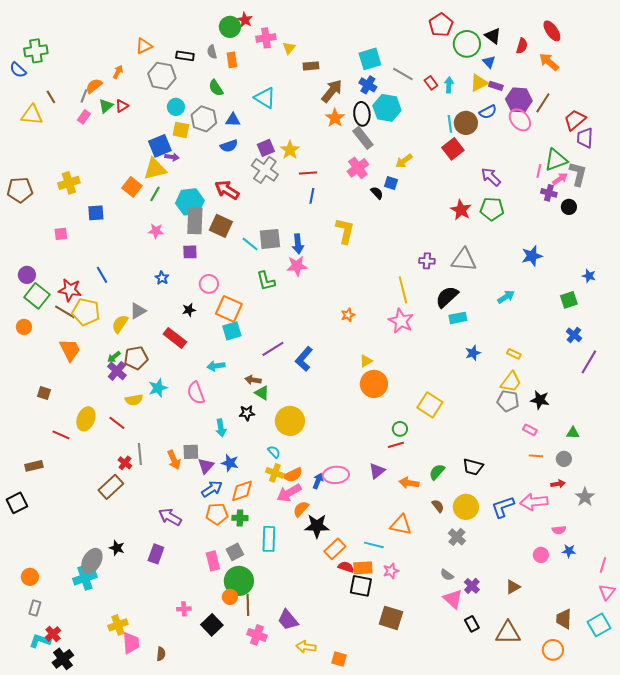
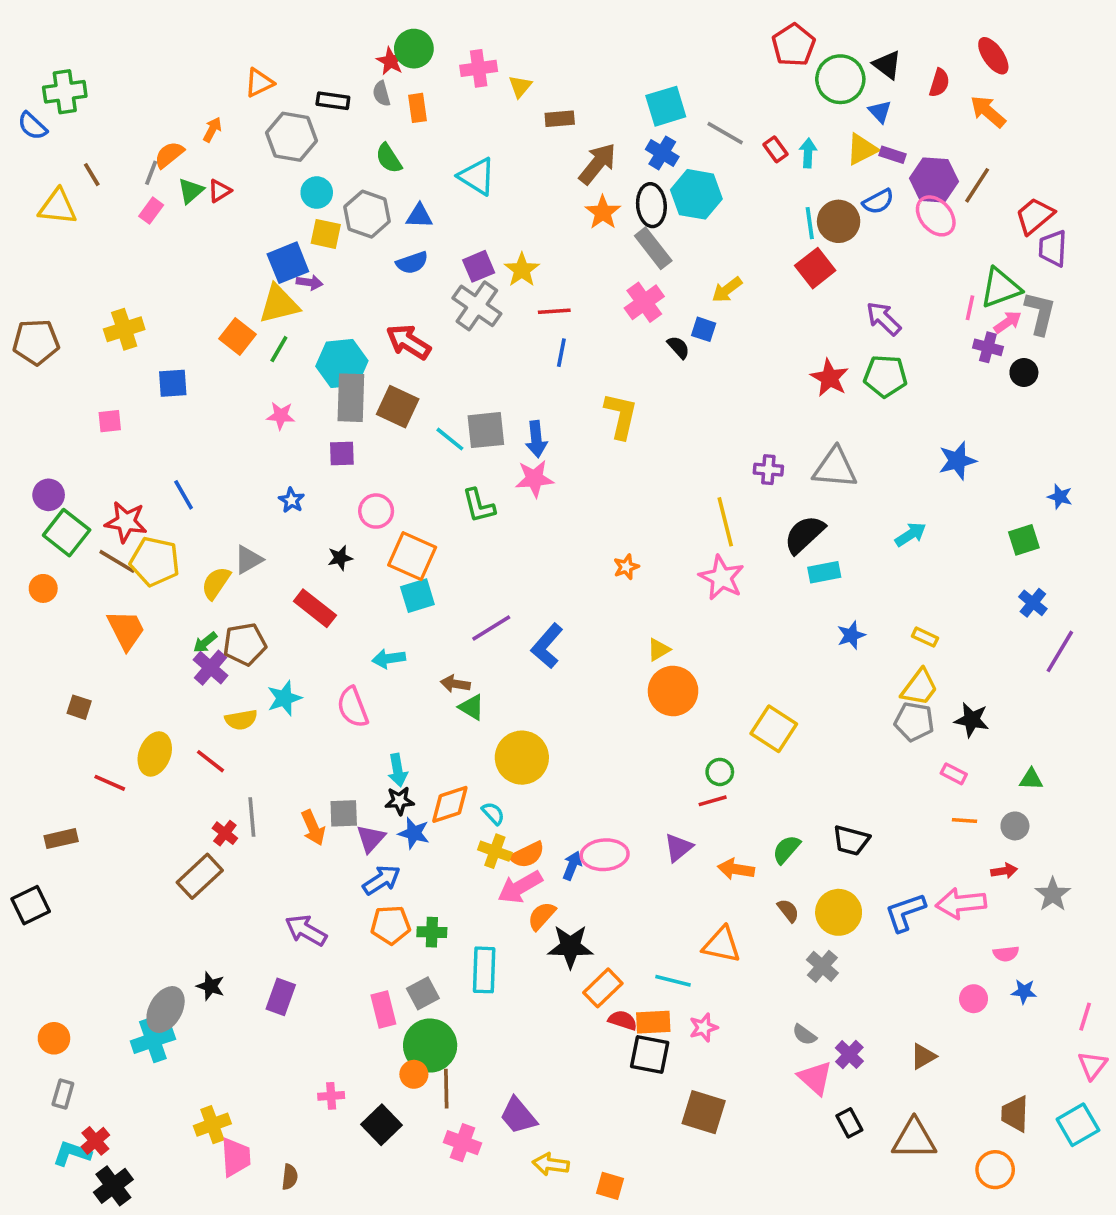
red star: (245, 20) -> (390, 61), moved
black star: (247, 413) -> (399, 801), moved
orange diamond: (242, 491) -> (450, 804), moved

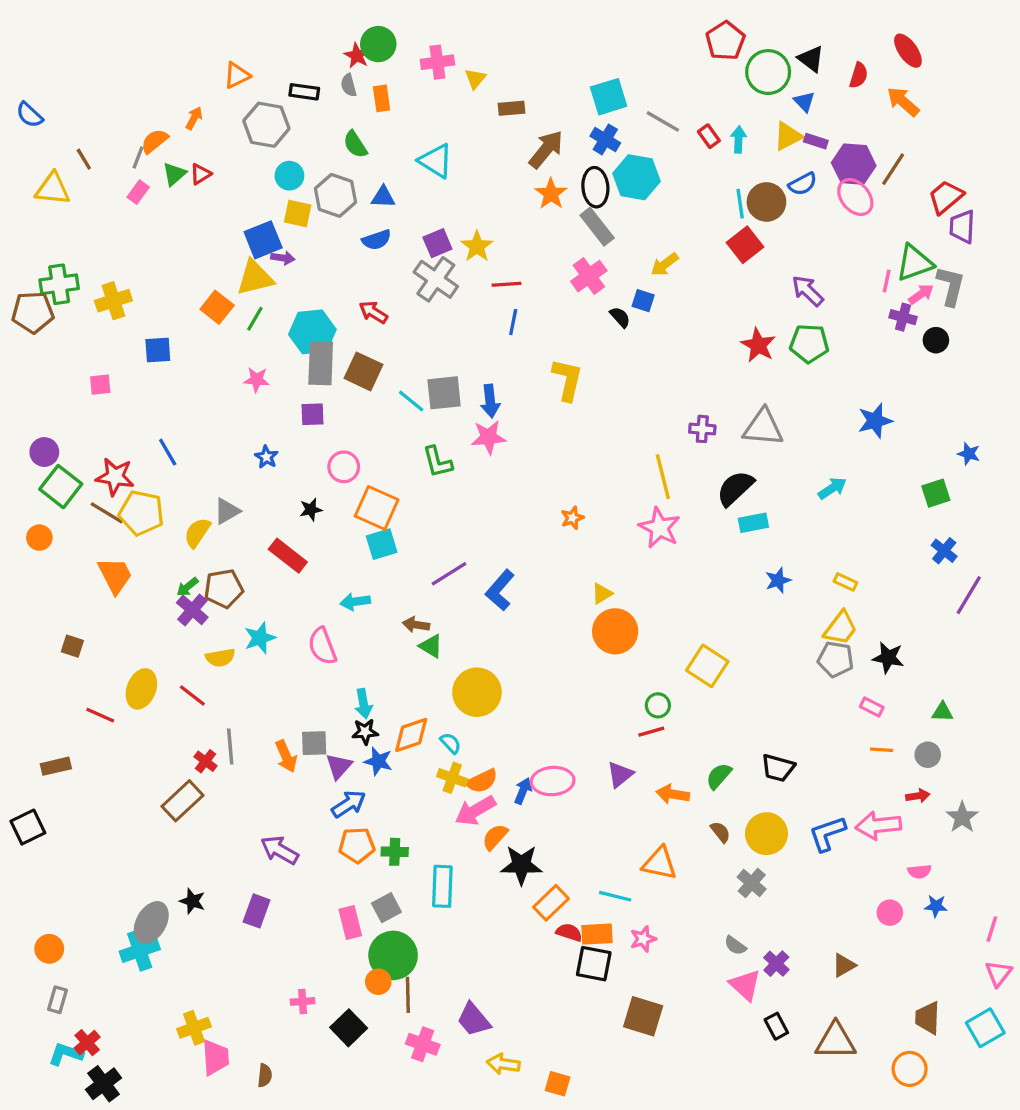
green cross: (65, 92) -> (59, 284), moved
red arrow: (408, 342) -> (373, 312), size x0.7

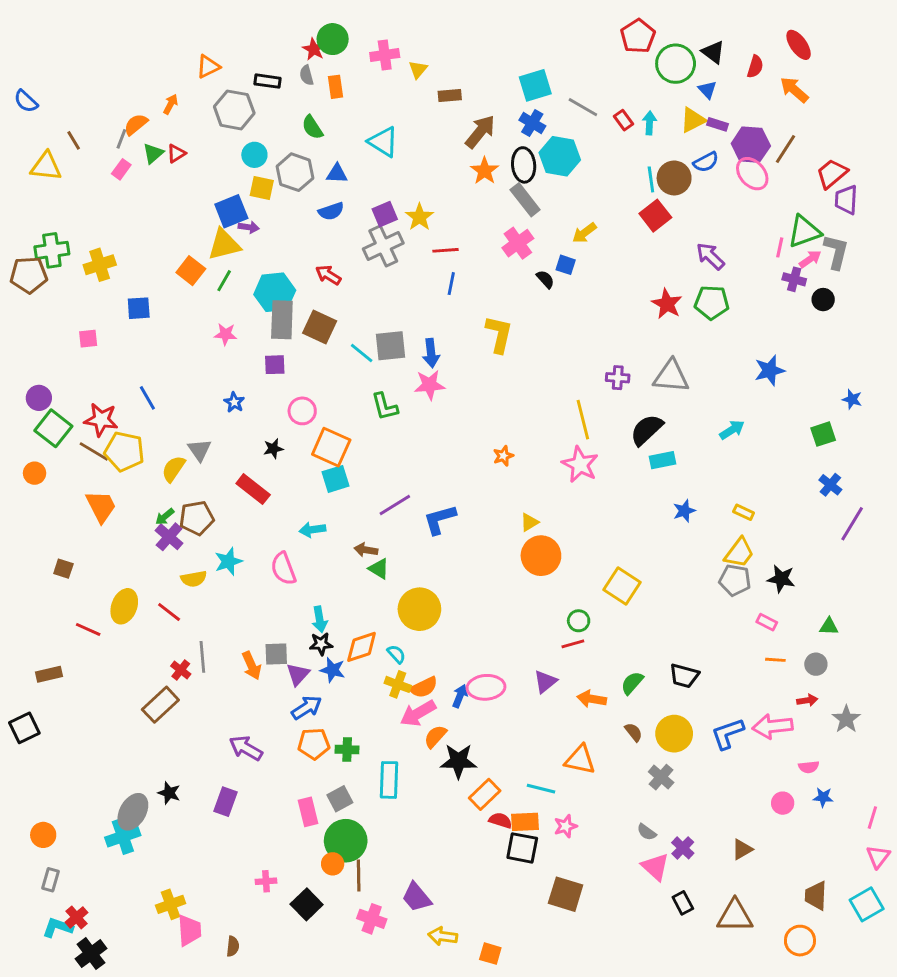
gray cross: (436, 279) -> (383, 246), turned 30
gray triangle: (227, 511) -> (199, 450), turned -35
blue L-shape: (500, 590) -> (440, 519), turned 33

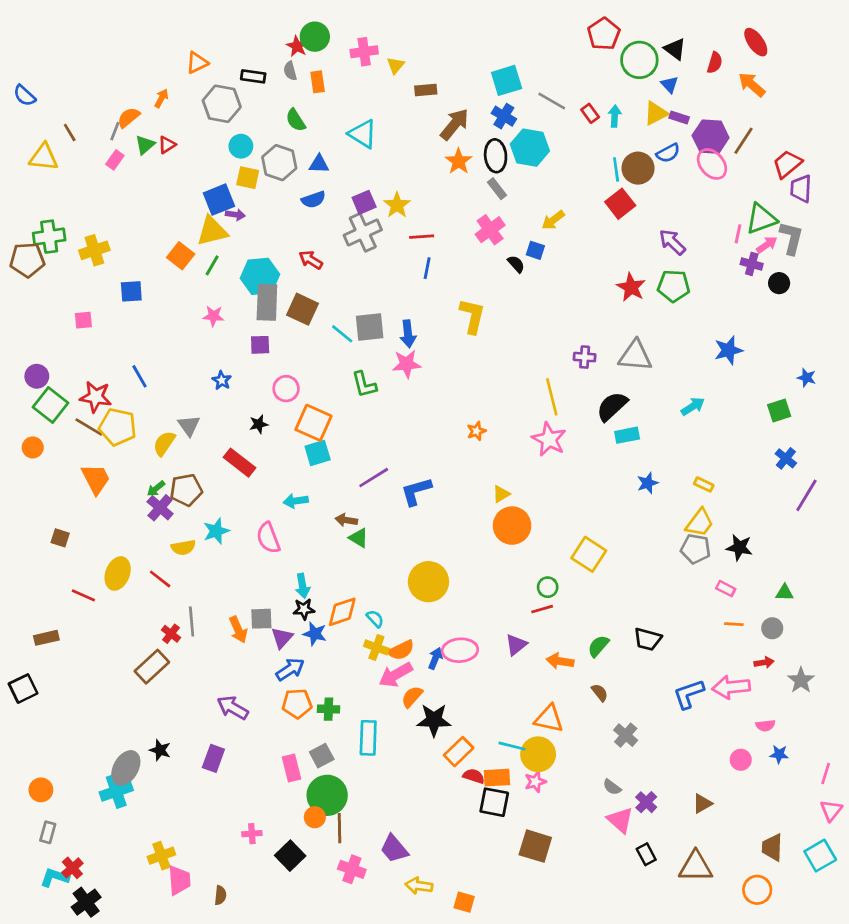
gray rectangle: (525, 200) -> (497, 189), size x0.7
yellow circle: (419, 609) -> (428, 582), moved
yellow circle: (674, 734) -> (538, 754), moved

